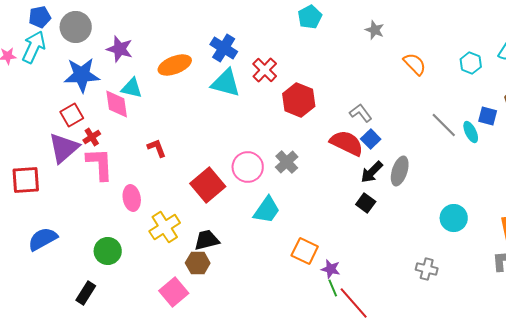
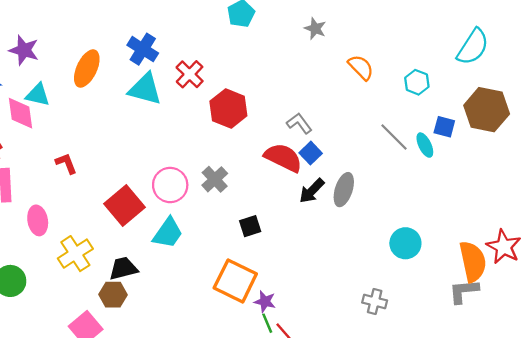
cyan hexagon: (471, 63) -> (417, 82), moved
orange ellipse: (175, 65) -> (87, 69), turned -44
black square: (366, 203) -> (250, 226), moved, turned 36
cyan trapezoid: (267, 210) -> (168, 233), moved
orange square: (305, 251) -> (235, 281), size x1.4

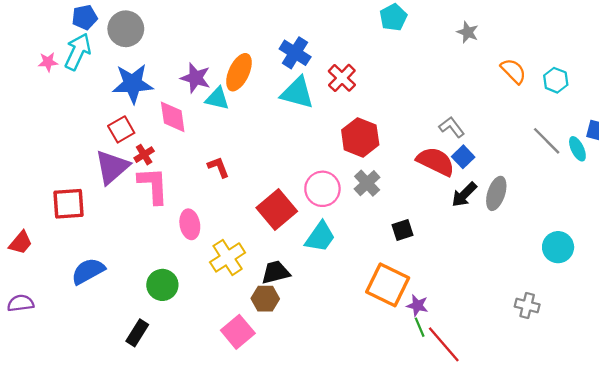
purple star: (24, 50) -> (196, 78), moved
cyan hexagon: (417, 82) -> (556, 80), moved
cyan triangle: (38, 95) -> (217, 99), moved
red hexagon: (228, 108) -> (360, 137), moved

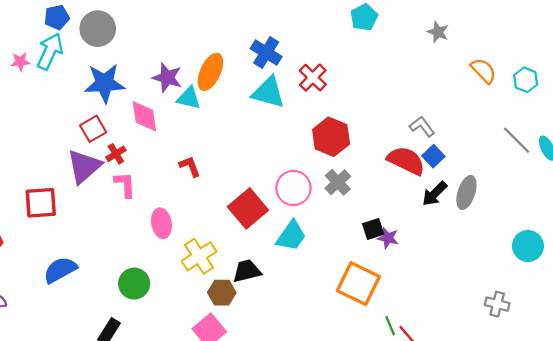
pink L-shape: (153, 185) -> (125, 185), size x0.7
brown hexagon: (265, 299) -> (222, 293), moved
purple star: (417, 305) -> (388, 238), moved

